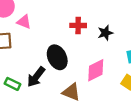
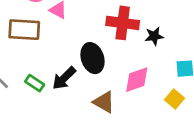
red cross: (78, 25) -> (123, 23), size x1.6

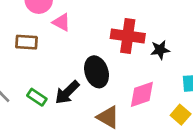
brown rectangle: (24, 30) -> (27, 42), size x0.7

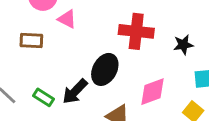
black star: (160, 50) -> (183, 45), moved
black ellipse: (97, 72) -> (105, 69), turned 48

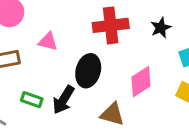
pink triangle: (67, 19) -> (48, 42), moved
green rectangle: (44, 97) -> (32, 100), moved

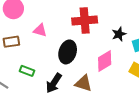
black star: (161, 28) -> (119, 34), moved
black arrow: (64, 100) -> (54, 83), moved

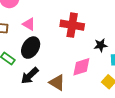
black ellipse: (68, 52) -> (31, 48), moved

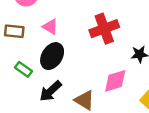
red cross: (72, 25) -> (104, 29), turned -30

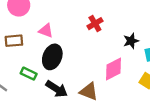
red cross: (104, 29) -> (95, 24), size x0.6
black arrow: (50, 91) -> (57, 89), turned -95

